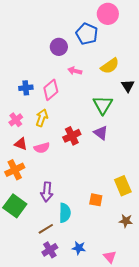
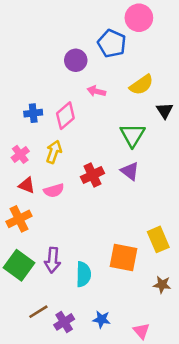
purple arrow: (47, 192) -> (53, 260), moved
orange square: (96, 200) -> (123, 258), size x1.6
brown line: (46, 229) -> (38, 312), moved

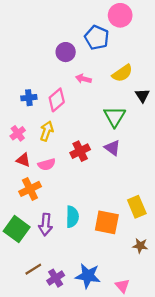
orange cross: (19, 219) -> (30, 189), moved
cyan semicircle: (83, 274) -> (72, 217), moved
blue star: (102, 319) -> (88, 276), size x1.6

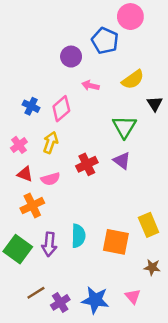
blue cross: (29, 98) -> (31, 106), turned 32
pink triangle: (122, 286) -> (133, 296), moved

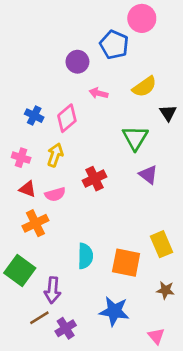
pink cross: (19, 145) -> (21, 158), turned -35
purple triangle: (122, 161) -> (148, 175), moved
purple arrow: (49, 244) -> (53, 290), moved
pink triangle: (133, 296) -> (156, 336), moved
blue star: (95, 300) -> (114, 311), moved

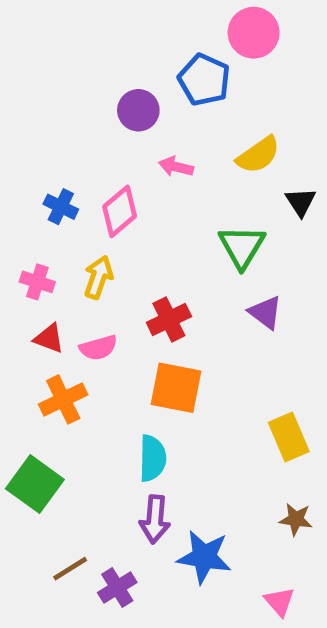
orange square: (126, 263) -> (176, 388), moved
purple arrow: (53, 290) -> (155, 519), moved

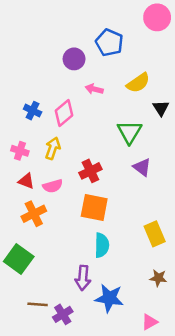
pink circle: (254, 33) -> (157, 17), moved
cyan semicircle: (152, 458) -> (102, 245), moved
brown line: (70, 569) -> (38, 304), turned 36
pink triangle: (279, 602) -> (150, 322), turned 42

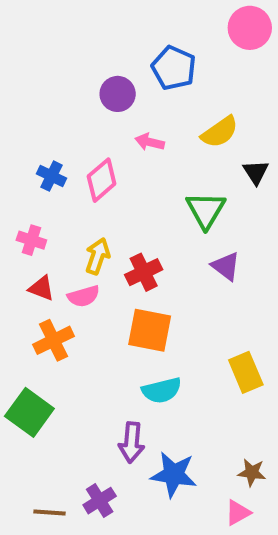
yellow arrow: (53, 148) -> (98, 256), moved
cyan semicircle: (102, 245) -> (162, 390), turned 75
brown star: (158, 278) -> (252, 472), moved
brown line: (38, 304) -> (49, 513), moved

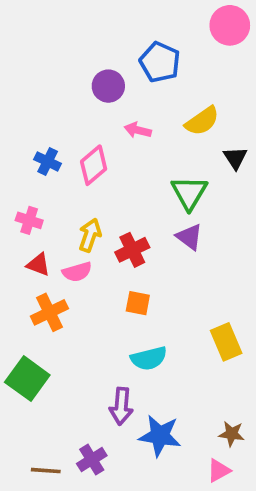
purple triangle: (226, 266) -> (189, 237), moved
orange square: (150, 330) -> (138, 303), size x0.6

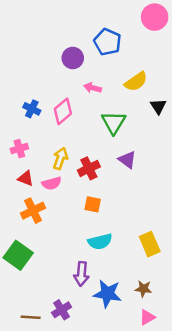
green triangle: (189, 193) -> (114, 123), moved
pink cross: (29, 220) -> (19, 149), turned -35
yellow rectangle: (226, 342) -> (150, 244), moved
brown star: (232, 434) -> (143, 289), moved

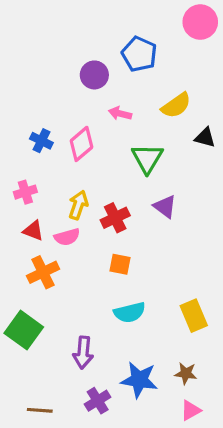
black triangle: (158, 106) -> (205, 138), turned -42
purple arrow: (81, 274) -> (83, 353), moved
purple cross: (62, 310) -> (98, 401), moved

